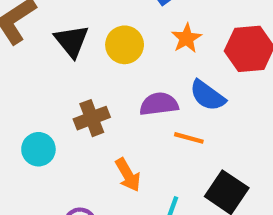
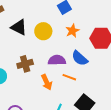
black triangle: (72, 41) -> (19, 27), turned -30
orange arrow: (128, 175) -> (47, 82), moved

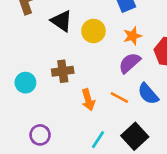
blue semicircle: (80, 58) -> (148, 94), moved
purple semicircle: (57, 60) -> (130, 63), moved, turned -48

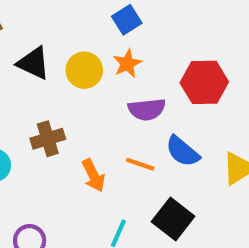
orange star: (132, 36) -> (127, 63), moved
purple semicircle: (130, 63) -> (147, 109), turned -135

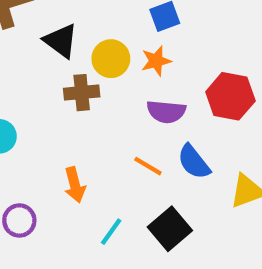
brown cross: (48, 139) -> (82, 93), moved
orange arrow: (93, 175) -> (75, 185), moved

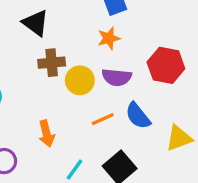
yellow circle: (111, 59) -> (80, 80), moved
orange line: (148, 166) -> (103, 119), turned -55

